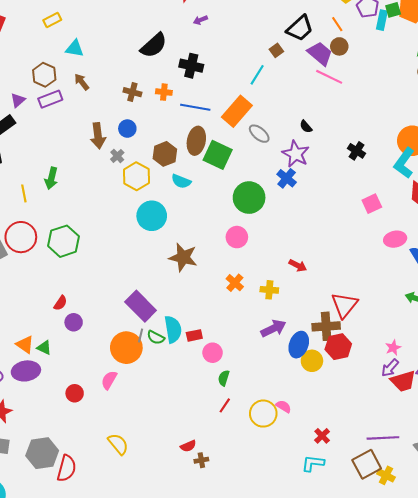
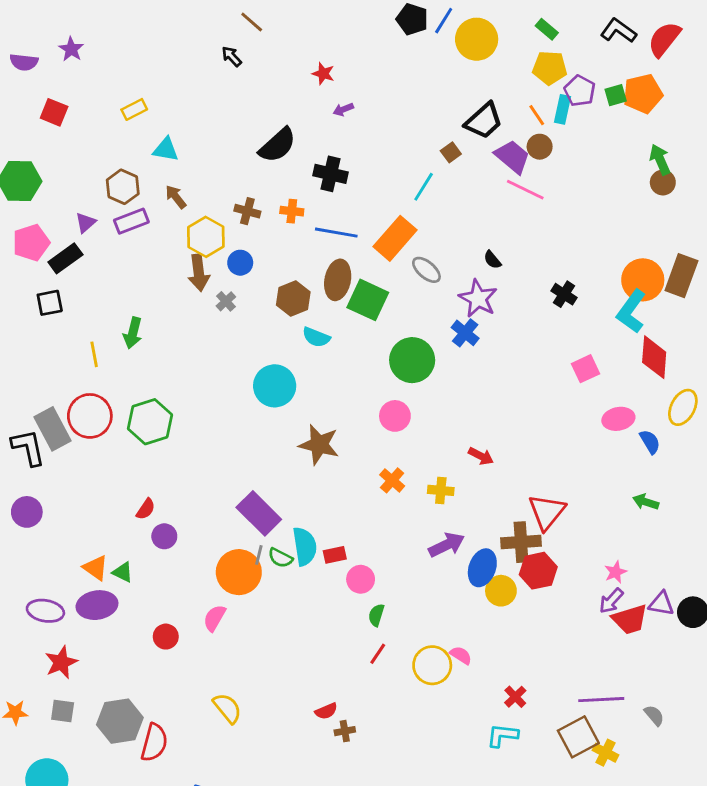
cyan rectangle: (382, 20) -> (563, 109), moved
yellow hexagon: (136, 176) -> (206, 237), moved

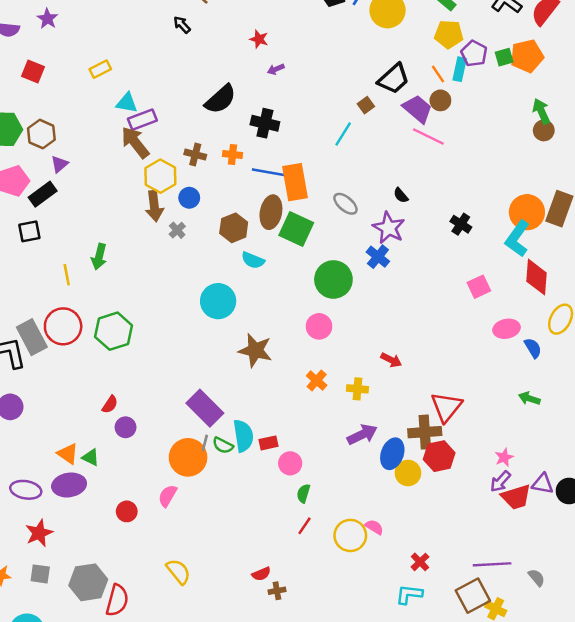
brown hexagon: (123, 187) -> (41, 134), moved
brown arrow: (176, 197) -> (135, 142), size x1.6
purple rectangle: (131, 221) -> (142, 120), moved
orange rectangle: (395, 238) -> (295, 182), moved, turned -51

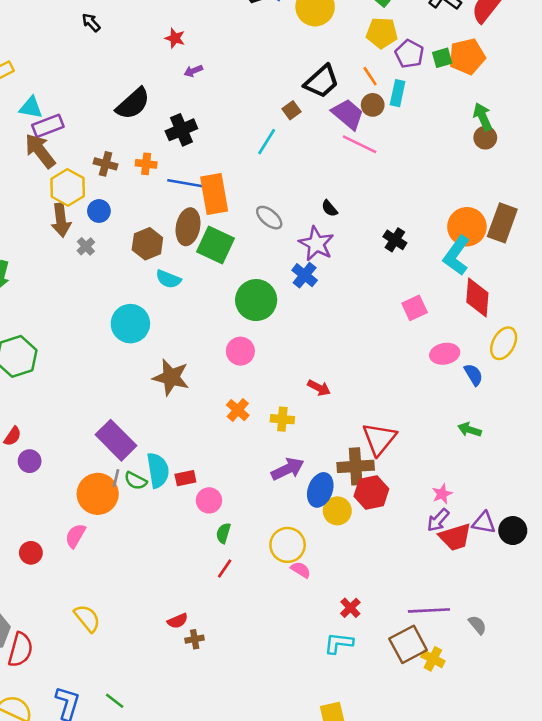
cyan rectangle: (460, 69) -> (398, 93), moved
black cross: (265, 123) -> (181, 130), turned -36
yellow circle: (350, 535) -> (288, 545), moved

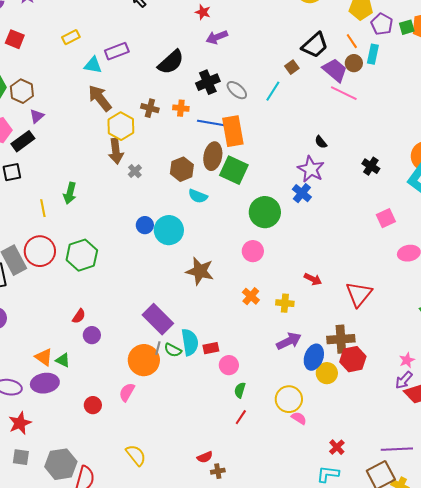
purple arrow: (193, 71) -> (217, 37), size x1.5
purple rectangle: (48, 126) -> (117, 51), moved
blue circle: (99, 211) -> (145, 225), moved
gray ellipse: (269, 218) -> (237, 90), moved
red triangle: (379, 439) -> (359, 294), moved

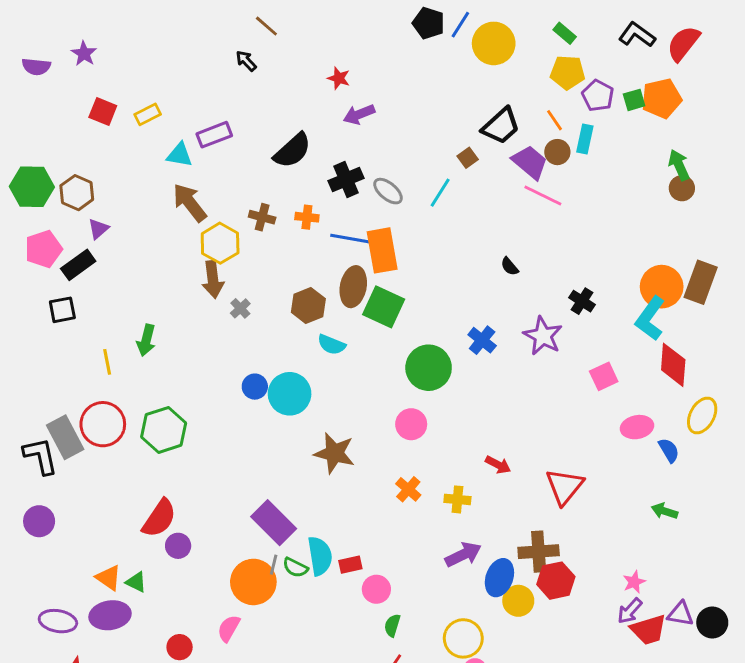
red square: (15, 39) -> (103, 111), moved
purple star: (311, 169) -> (543, 336), moved
red semicircle: (79, 316) -> (159, 518), size x1.8

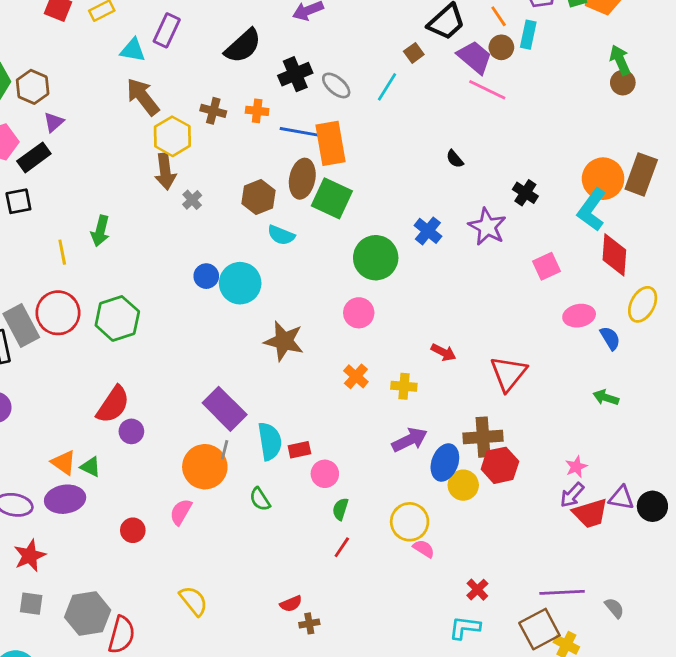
purple rectangle: (214, 135) -> (167, 30), turned -44
green semicircle: (295, 568) -> (260, 499), moved, turned 30

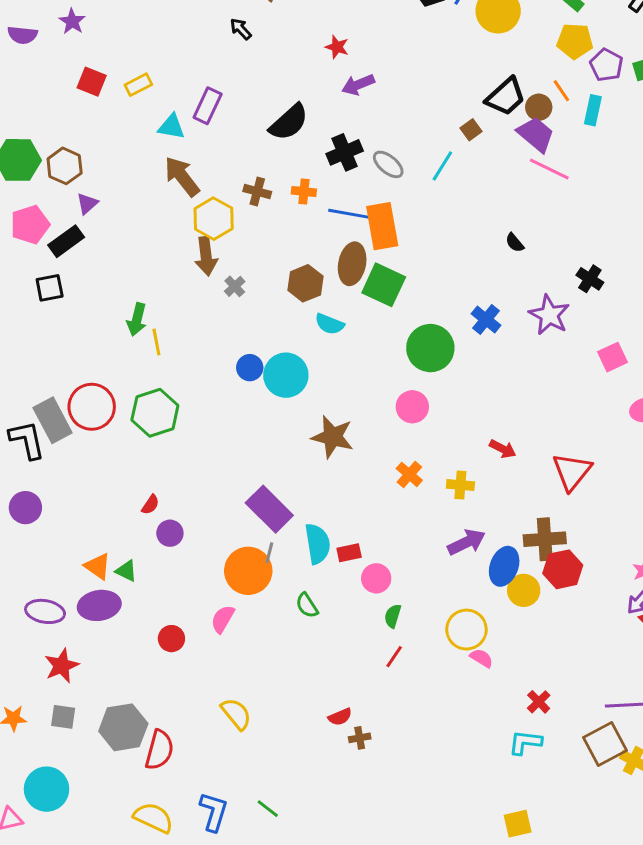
brown circle: (501, 47) -> (539, 107), moved
yellow line: (62, 252) -> (156, 342), moved
red semicircle: (113, 405) -> (150, 505), size x0.5

